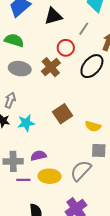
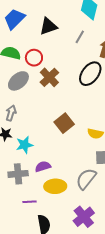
red circle: (66, 48) -> (34, 58), moved
gray ellipse: (20, 69) -> (18, 81), turned -45
cyan star: (26, 123) -> (25, 145), moved
purple line: (23, 180) -> (30, 202), moved

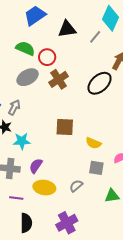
gray line: (80, 37) -> (95, 37), moved
brown square: (64, 123) -> (65, 127), turned 30
purple semicircle: (43, 166) -> (36, 166), turned -49
gray semicircle: (86, 179) -> (76, 186), size x0.6

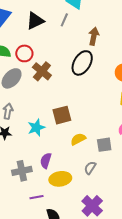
cyan star: (22, 141) -> (36, 128), moved
yellow semicircle: (93, 143) -> (78, 139), moved, turned 147

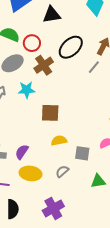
gray line: (64, 20) -> (94, 67), moved
black ellipse: (82, 63) -> (71, 47), moved
cyan star: (36, 128) -> (27, 90), moved

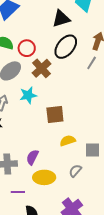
black triangle: (52, 15) -> (61, 19), moved

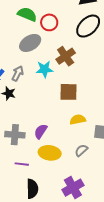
brown cross: (41, 68) -> (66, 56), moved

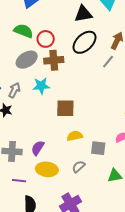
brown cross: (66, 56) -> (54, 60), moved, turned 30

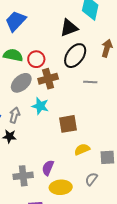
gray line: (108, 62) -> (90, 82), moved, turned 64
cyan star: (41, 86) -> (40, 106), turned 30

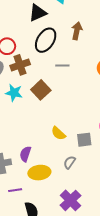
brown square: (68, 124) -> (41, 90), moved, turned -30
yellow semicircle: (82, 149) -> (58, 133), turned -112

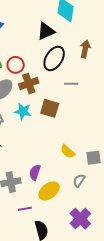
brown square: (41, 90) -> (50, 108), turned -30
yellow ellipse: (39, 173) -> (49, 191), turned -30

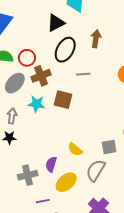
yellow semicircle: (68, 152) -> (75, 149), moved
gray semicircle: (79, 180) -> (96, 170), size x1.6

